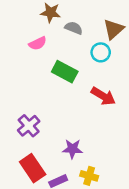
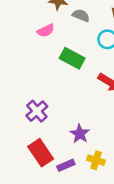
purple star: (72, 149) -> (80, 134), turned 30

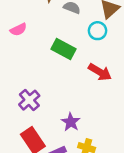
pink semicircle: (46, 31) -> (18, 29), moved

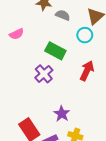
red arrow: (100, 72) -> (87, 71), turned -96
purple cross: (29, 100) -> (44, 74), moved

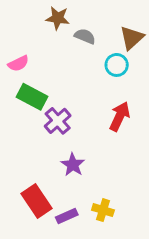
green rectangle: (55, 51) -> (32, 97), moved
purple star: (62, 114) -> (73, 165), moved

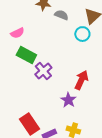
red arrow: (120, 116) -> (81, 80), moved
purple star: (73, 165) -> (68, 100), moved

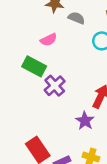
pink semicircle: (17, 33) -> (49, 40), moved

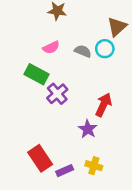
gray semicircle: (76, 18) -> (83, 51), moved

